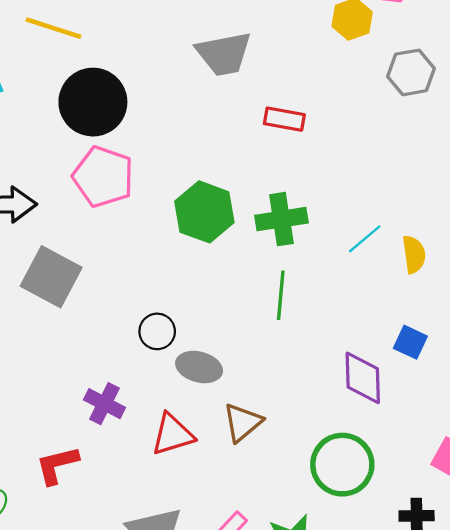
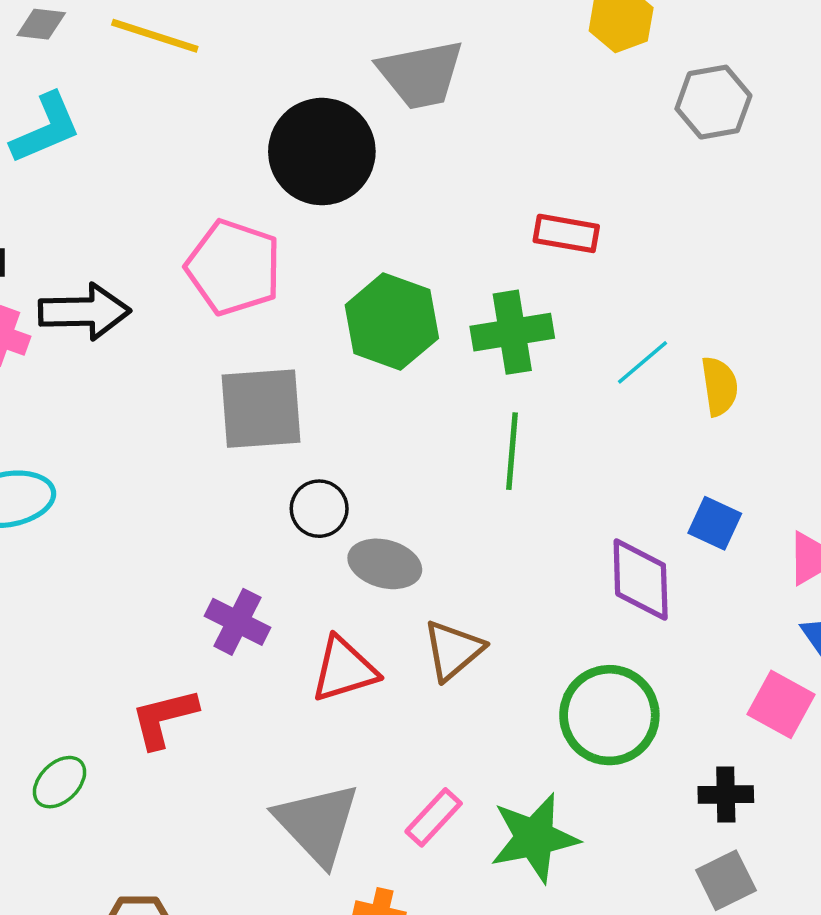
black circle: (93, 102) -> (322, 152), moved
red rectangle: (284, 119) -> (566, 233), moved
gray square: (51, 277) -> (261, 409), moved, turned -32

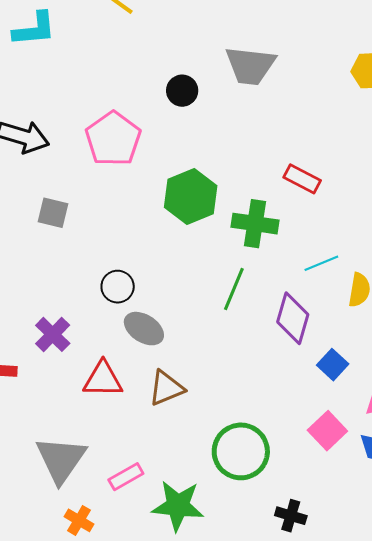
black circle: (322, 152) -> (182, 91), size x0.5
gray square: (261, 409) -> (53, 213), moved, size x0.6
purple diamond: (641, 579) -> (293, 318), moved
pink square: (781, 704) -> (327, 431), moved

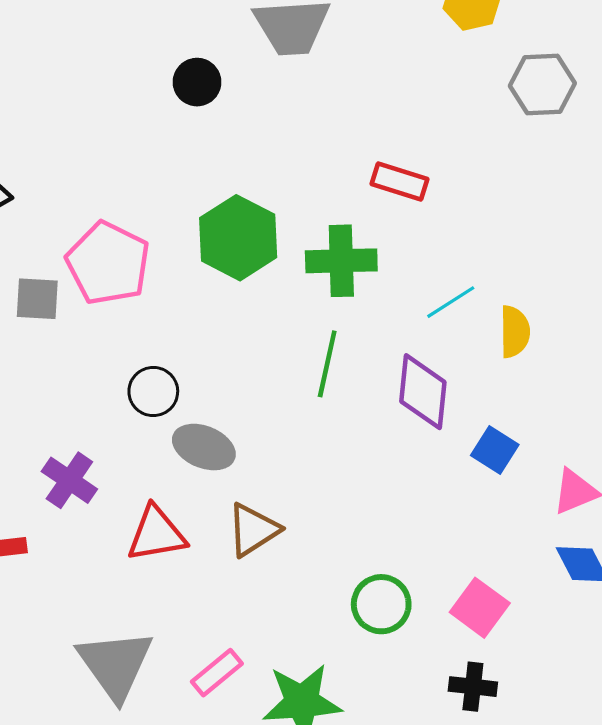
pink pentagon: (113, 139) -> (108, 263), moved
pink square: (327, 431) -> (480, 608), moved
green circle: (241, 451) -> (381, 604), size x0.7

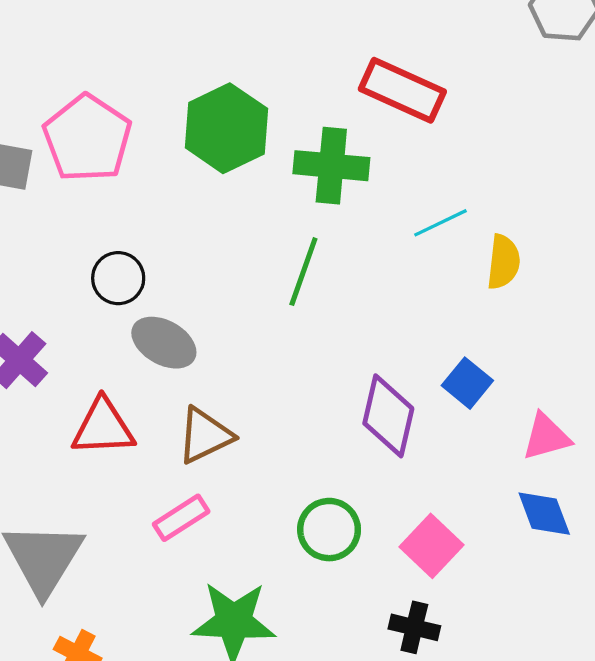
red rectangle: (400, 181) -> (402, 90), size x1.4
purple diamond: (423, 392) -> (388, 416), moved
pink rectangle: (217, 673) -> (181, 518), moved

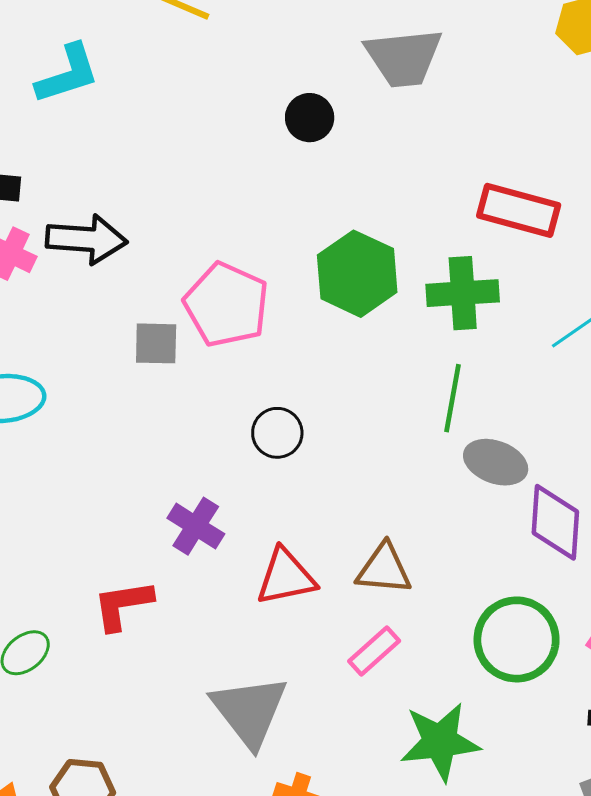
gray ellipse: (164, 343) -> (496, 462), moved
brown triangle: (205, 435) -> (384, 569), turned 40
green circle: (329, 530) -> (517, 639), size x1.4

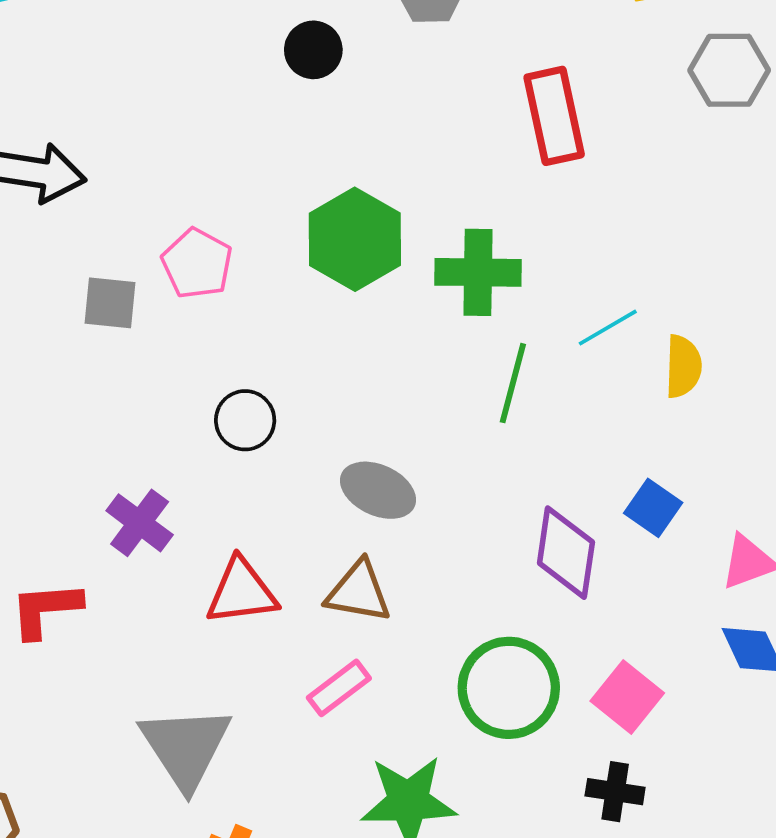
red rectangle: (519, 210) -> (554, 116), moved, turned 58
pink pentagon: (226, 305) -> (197, 264), size x0.7
green line: (452, 398) -> (513, 383), moved
gray ellipse: (496, 462) -> (378, 490), moved

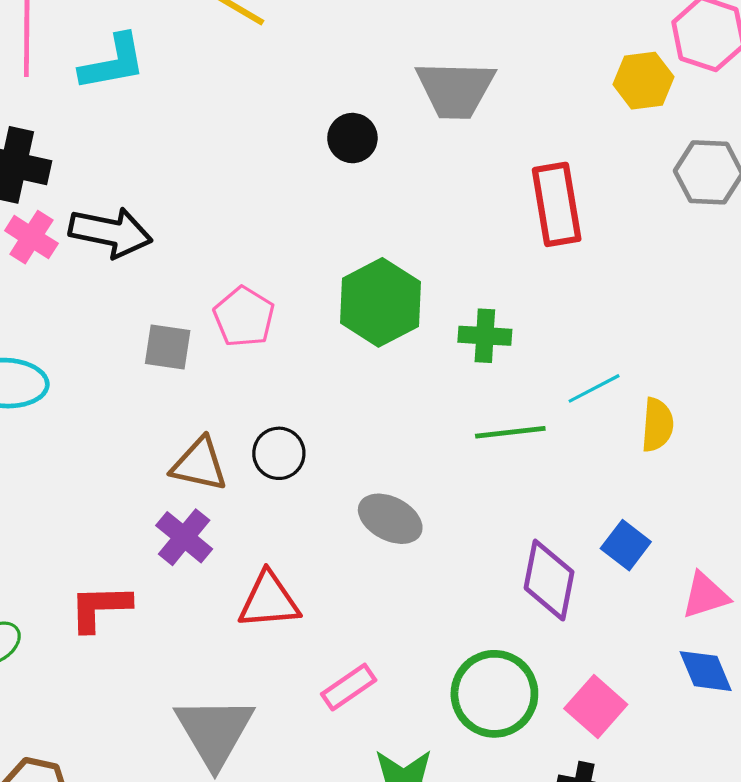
green cross: (478, 272) -> (485, 336), size x0.7
green line: (513, 383) -> (510, 432), turned 66
brown triangle: (358, 592) -> (199, 464), moved

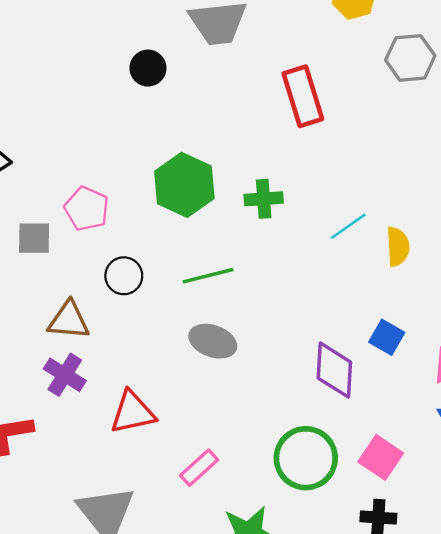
green line: (510, 432) -> (208, 276), moved
black circle: (279, 453) -> (124, 276), moved

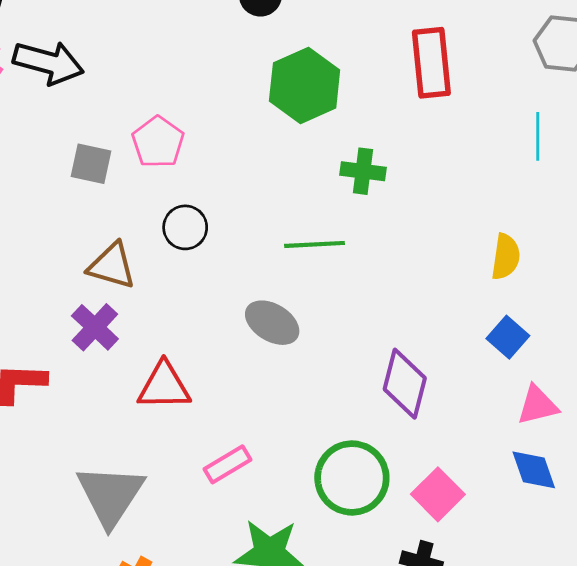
green hexagon: (184, 185) -> (305, 85), moved
cyan line: (348, 226) -> (538, 136), moved, turned -66
green line: (208, 276) -> (315, 244), moved
blue square: (387, 337) -> (508, 337), moved

